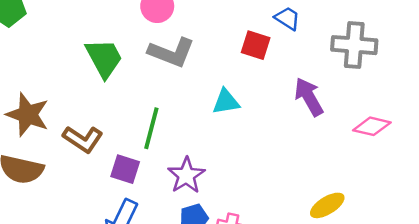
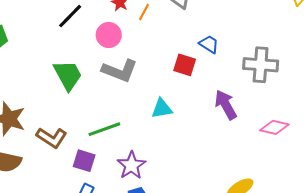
green line: (151, 128) -> (104, 129), turned 56

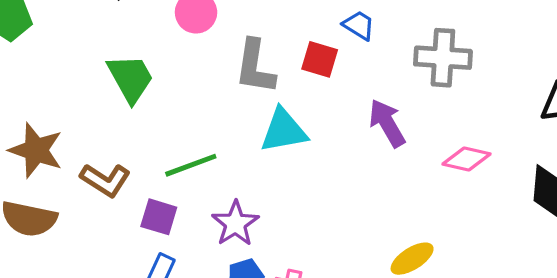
gray L-shape: (120, 71) -> (255, 67), moved, turned 78
cyan triangle: (162, 109) -> (284, 131), size x1.4

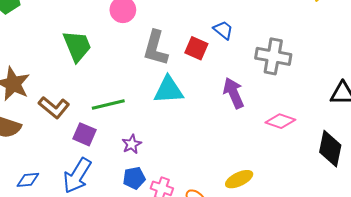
purple star: (235, 223) -> (132, 144), size x0.7

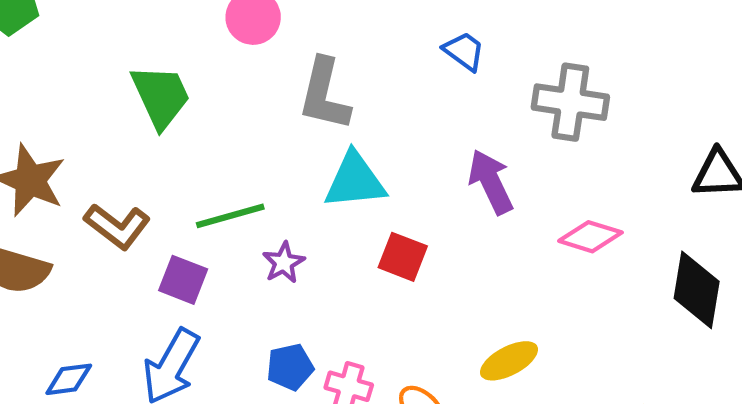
red square: (196, 48) -> (403, 257), moved
purple star: (132, 144) -> (284, 263), moved

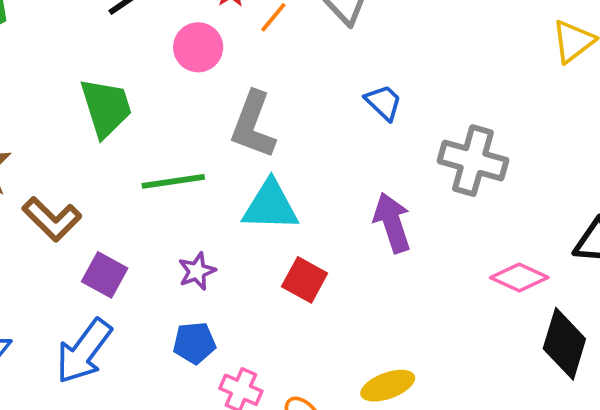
green line: (230, 216) -> (173, 181), moved
pink diamond: (590, 237) -> (519, 278), moved
blue pentagon: (290, 367) -> (194, 343), moved

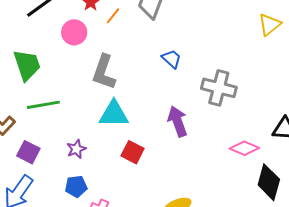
green line: (173, 181) -> (43, 105), moved

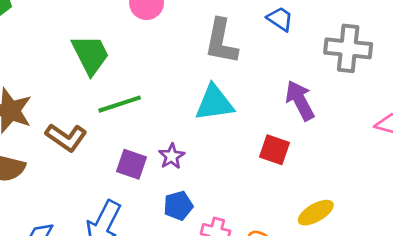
gray L-shape: (104, 72) -> (221, 41), moved
purple square: (28, 152) -> (132, 164), moved
red square: (133, 152) -> (274, 150), moved

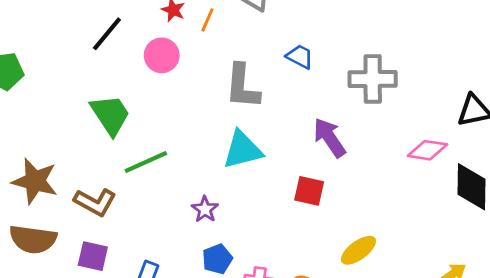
purple square: (132, 164) -> (93, 256), moved

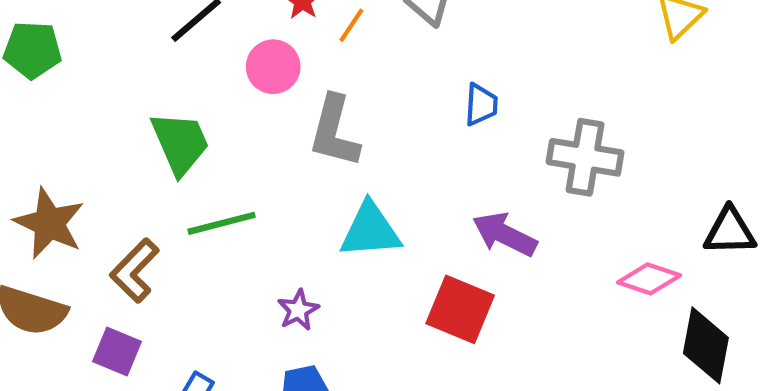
blue trapezoid: (300, 57) -> (481, 105), turned 56
gray L-shape: (242, 86) -> (334, 131), moved
purple arrow: (329, 138) -> (505, 234), turned -39
red square: (309, 191) -> (460, 309), size x1.4
brown L-shape: (95, 202) -> (135, 271), turned 96

